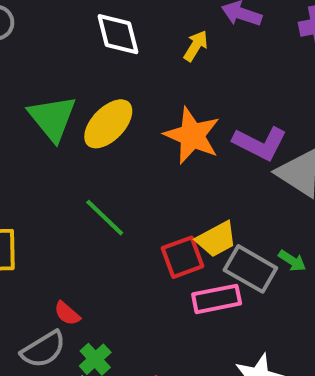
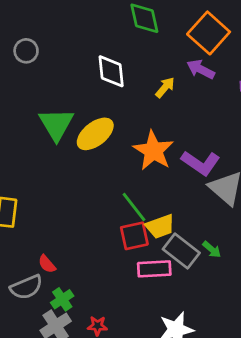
green line: (105, 218) -> (134, 207), moved

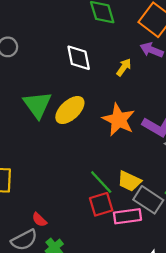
green line: (134, 207) -> (101, 182), moved
yellow trapezoid: (160, 226) -> (129, 181), turned 50
red square: (134, 236) -> (101, 204), moved

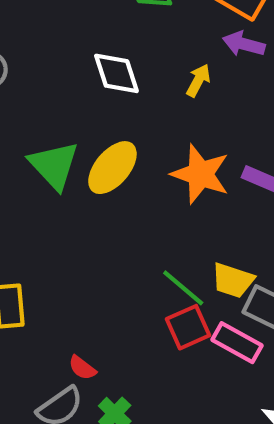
pink rectangle: (127, 216) -> (237, 343), turned 44

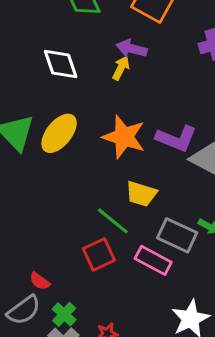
purple arrow: (244, 44) -> (132, 49), moved
yellow trapezoid: (233, 280) -> (141, 194), moved
red square: (188, 327) -> (99, 254), moved

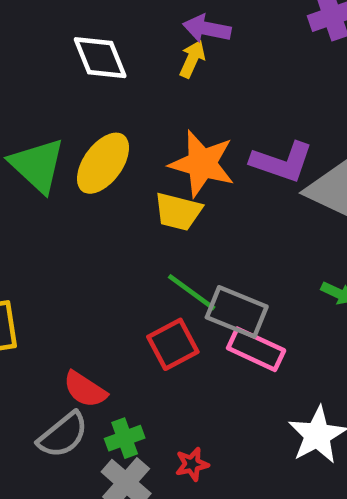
yellow trapezoid: (141, 194) -> (178, 212), moved
gray rectangle: (177, 235) -> (237, 312), moved
red semicircle: (40, 281) -> (85, 389), size x1.4
green cross: (64, 314) -> (125, 438), turned 30

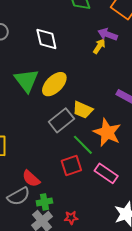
white diamond: (100, 58) -> (46, 39), moved
orange star: (202, 164) -> (107, 132), moved
gray rectangle: (237, 312) -> (61, 120), moved, turned -70

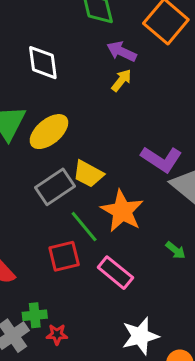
purple arrow: (108, 34) -> (122, 52), moved
green cross: (44, 202) -> (35, 315), moved

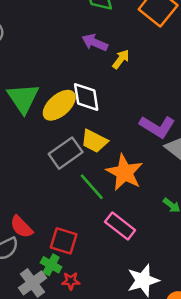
purple arrow: (122, 52) -> (95, 43), moved
white diamond: (43, 63) -> (86, 97), moved
red square: (64, 256) -> (64, 241), moved, turned 32
green cross: (35, 315) -> (51, 265), turned 36

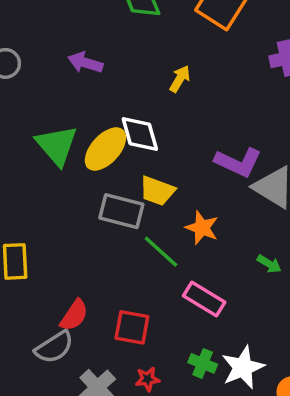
purple arrow: (95, 43) -> (85, 63), moved
gray rectangle: (66, 153) -> (121, 211), turned 56
orange star: (125, 172) -> (202, 228), size x0.7
red semicircle: (21, 227) -> (74, 315), turned -95
green cross: (51, 265) -> (203, 363), moved

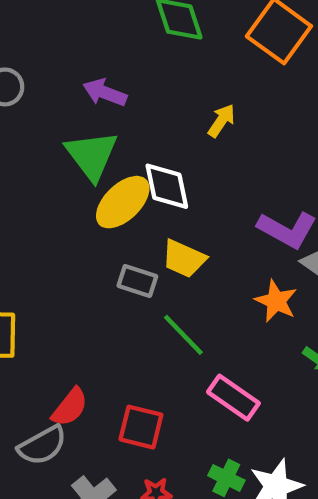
green triangle: (57, 145) -> (92, 155), moved
gray rectangle: (121, 211) -> (137, 281), size x0.7
orange star: (202, 228) -> (276, 301), moved

